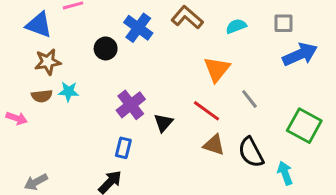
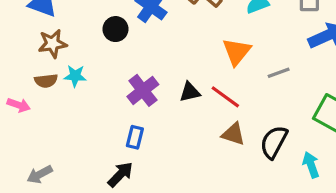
gray line: (249, 99) -> (279, 73), moved, turned -72
black triangle: (163, 123) -> (190, 92), moved, turned 36
black semicircle: (251, 152) -> (274, 142), turned 56

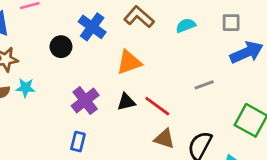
orange triangle: (237, 52) -> (129, 62), moved, turned 32

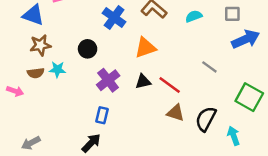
black circle: (61, 47) -> (88, 49), moved
gray line: (204, 85) -> (209, 67), turned 56

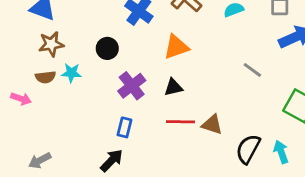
red line: (170, 85) -> (181, 122), moved, turned -35
black semicircle: (206, 119) -> (248, 149), moved

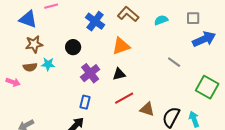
red line: (181, 122) -> (124, 98), turned -30
brown triangle: (212, 125) -> (147, 109), moved

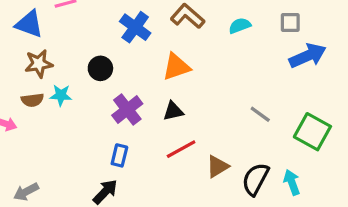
gray line: (174, 62) -> (260, 114), moved
brown triangle: (147, 109) -> (217, 166), turned -49

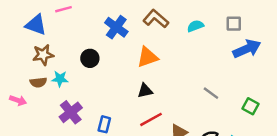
purple cross: (127, 110) -> (71, 112), moved
green square: (312, 132) -> (251, 106), size x0.6

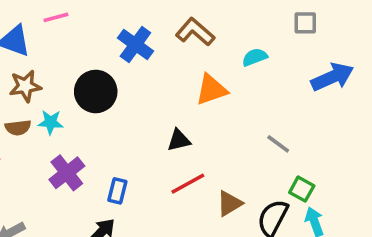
gray square: (234, 24) -> (305, 23), moved
cyan semicircle: (195, 26) -> (255, 57), moved
orange triangle: (147, 57) -> (211, 90), moved
black circle: (90, 58) -> (96, 91), size x1.5
green square: (251, 106) -> (302, 189), moved

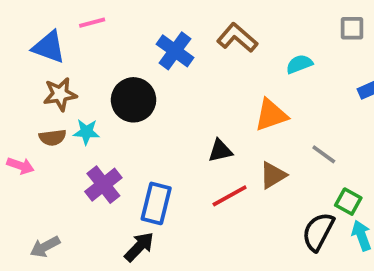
orange triangle: (211, 90) -> (271, 115), moved
blue rectangle: (117, 191) -> (156, 203), size x1.5
brown triangle: (229, 204) -> (273, 175), moved

